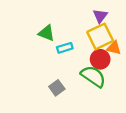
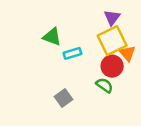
orange triangle: (114, 48) -> (127, 53), turned 35
green semicircle: (93, 76) -> (104, 85), size x0.6

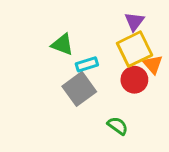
green semicircle: (104, 85) -> (118, 126), moved
gray square: (64, 98) -> (79, 89), moved, size x1.5

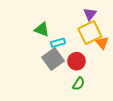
red circle: (134, 80) -> (77, 61), moved
green semicircle: (118, 126) -> (79, 84), turned 88

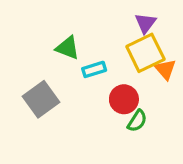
gray square: (53, 59) -> (41, 99), moved
green semicircle: (79, 84) -> (137, 121), moved

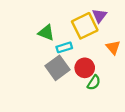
yellow square: (145, 53) -> (85, 26), moved
gray square: (41, 99) -> (57, 68), moved

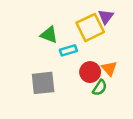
orange triangle: (113, 47) -> (109, 68), moved
gray square: (57, 68) -> (43, 83), moved, turned 30

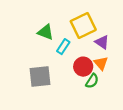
purple triangle: (106, 17) -> (102, 42), moved, turned -32
cyan rectangle: (68, 50) -> (63, 47), turned -40

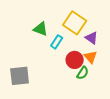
yellow square: (83, 26) -> (75, 23), turned -30
gray square: (40, 77) -> (20, 76), moved

